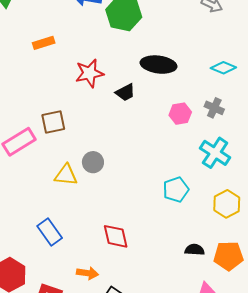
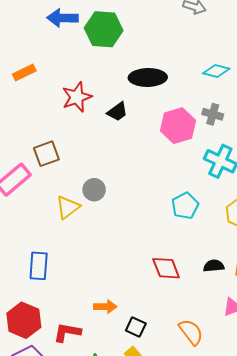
pink hexagon: (180, 114) -> (178, 126), size x1.5
yellow triangle: (66, 175) -> (68, 207), turned -35
blue rectangle: (50, 232) -> (39, 266), moved, turned 48
red diamond: (116, 236) -> (166, 268), moved

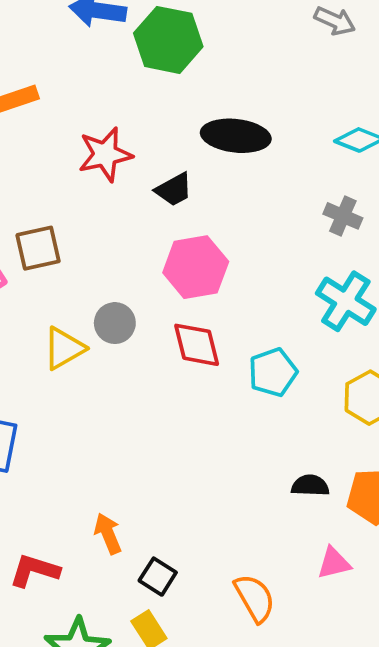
pink hexagon: (178, 126) -> (196, 267), moved
red diamond: (166, 268) -> (197, 345), moved
orange arrow: (105, 307) -> (108, 534), turned -120

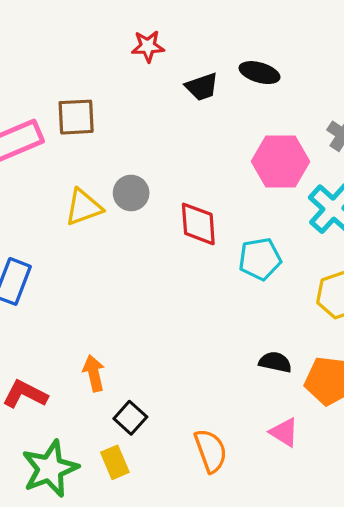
black ellipse: (236, 136) -> (259, 73), moved, size x0.7
red star: (105, 154) -> (148, 46), size x0.7
pink hexagon: (196, 267) -> (280, 162), moved
pink triangle: (334, 563) -> (284, 432), turned 36

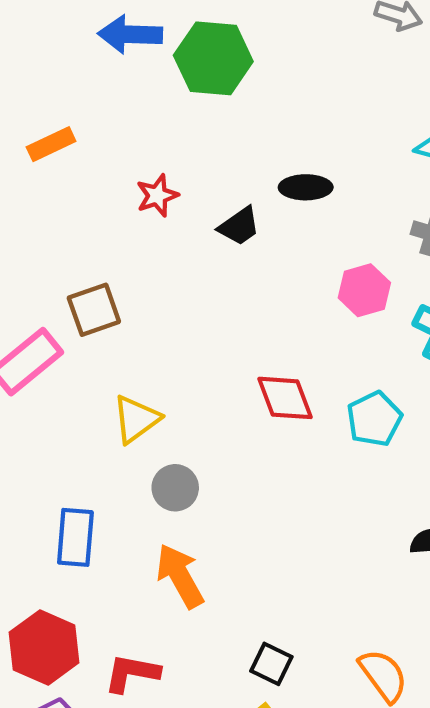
pink hexagon: (280, 162) -> (364, 290), size x0.7
gray circle: (131, 193) -> (175, 488), moved
orange arrow: (94, 373) -> (180, 576), moved, size x1.4

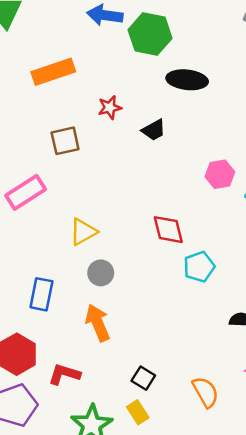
orange rectangle: (51, 144) -> (53, 72), size x1.6
black ellipse: (306, 187) -> (187, 80), moved, size x1.4
brown square: (94, 310) -> (65, 141), moved
cyan pentagon: (374, 419) -> (199, 267), moved

